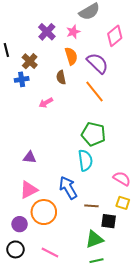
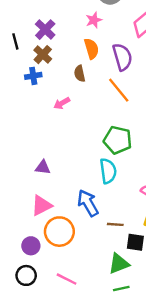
purple cross: (47, 32) -> (45, 30), moved
purple semicircle: (97, 63) -> (122, 57), turned 30

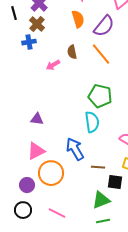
purple semicircle: (122, 57) -> (104, 26), turned 55
brown semicircle: (80, 74) -> (72, 52), moved

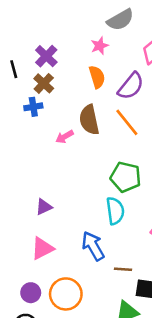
brown semicircle: (72, 52) -> (89, 120), size x1.6
purple triangle: (37, 119) -> (44, 207), turned -32
orange circle: (51, 173) -> (66, 294), moved

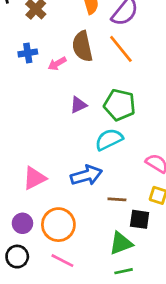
blue cross: (33, 107) -> (28, 53), moved
purple triangle: (44, 207) -> (78, 105), moved
cyan semicircle: (115, 211) -> (109, 139), turned -108
blue arrow: (93, 246) -> (86, 175), turned 104

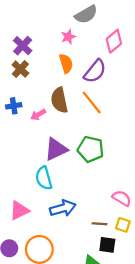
purple triangle: (78, 105) -> (56, 149), size x1.6
cyan semicircle: (109, 139) -> (44, 178), moved, turned -80
brown line: (117, 199) -> (99, 224), moved

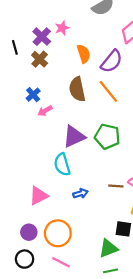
pink star: (68, 37) -> (62, 28), moved
blue cross: (14, 106) -> (33, 95), turned -32
pink arrow: (38, 115) -> (45, 111), moved
blue arrow: (63, 208) -> (80, 194), size x0.6
brown line: (99, 224) -> (116, 186), moved

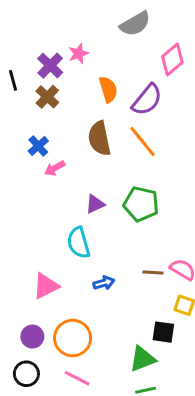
purple triangle: (74, 137) -> (95, 204), size x0.6

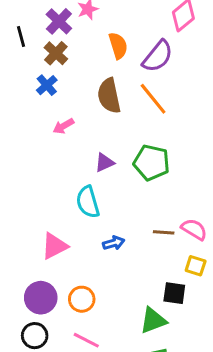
blue cross: (38, 146) -> (47, 85), moved
purple circle: (32, 337) -> (41, 298), size x1.4
orange circle: (73, 338) -> (82, 299), size x0.7

